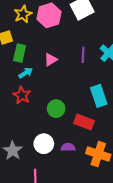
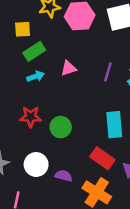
green rectangle: (20, 53) -> (34, 51), turned 30
red star: (22, 95) -> (31, 117), moved, turned 30
red rectangle: (84, 122) -> (102, 158), moved

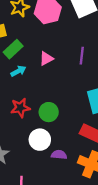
white circle: (36, 164) -> (40, 140), moved

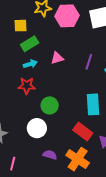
red star: (20, 108) -> (27, 86), moved
purple semicircle: (59, 155) -> (50, 155), moved

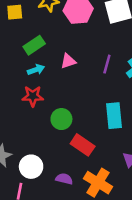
yellow square: (21, 26) -> (15, 12), moved
white circle: (37, 128) -> (31, 167), moved
red rectangle: (83, 131) -> (83, 145), moved

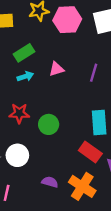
red star: (33, 96) -> (19, 113), moved
red rectangle: (83, 145) -> (90, 152), moved
white circle: (31, 167) -> (17, 155), moved

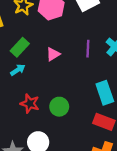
cyan arrow: (25, 76) -> (18, 70), moved
red star: (19, 113) -> (30, 104), turned 30

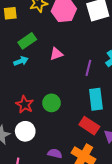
purple line: (88, 49) -> (88, 68), moved
red star: (30, 104) -> (25, 104), moved

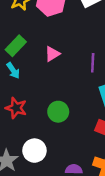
cyan arrow: (21, 61) -> (13, 71), turned 88
red star: (25, 104) -> (16, 108), moved

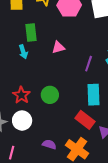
green rectangle: (16, 46) -> (31, 32), turned -66
red star: (16, 108) -> (21, 95), moved

